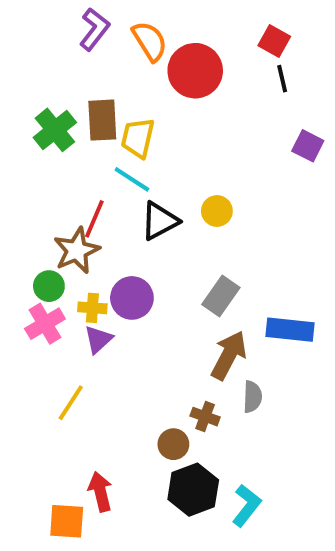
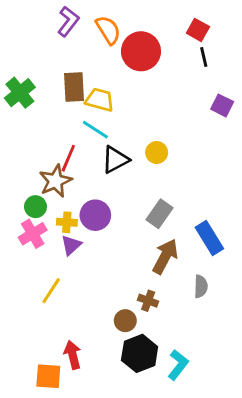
green cross: (55, 130) -> (20, 93), moved
yellow trapezoid: (138, 138) -> (100, 100), turned 92
blue rectangle: (290, 330) -> (209, 238), turned 52
gray semicircle: (252, 397) -> (201, 286), moved

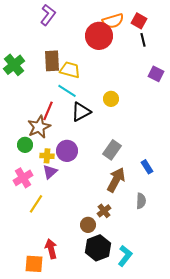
orange semicircle: (108, 30) -> (113, 21), moved, turned 105
yellow circle: (157, 152) -> (111, 99), moved
pink cross: (33, 234) -> (23, 178), moved
blue rectangle: (209, 238) -> (147, 167), size x0.6
brown cross: (148, 301) -> (104, 211), turned 32

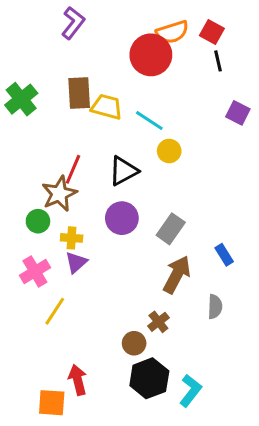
cyan line: (67, 91) -> (149, 120), moved
purple circle: (67, 151) -> (122, 218), moved

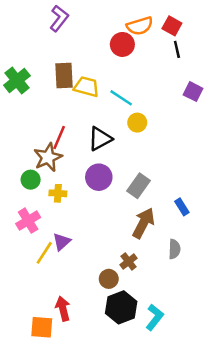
red circle: (151, 55) -> (122, 44), size x0.7
purple triangle: (76, 262) -> (62, 242), moved

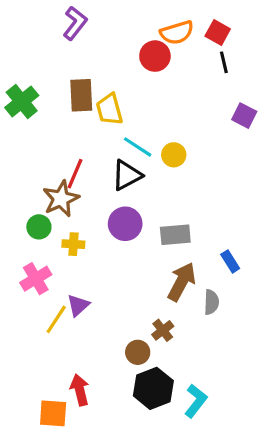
yellow trapezoid: (86, 87) -> (109, 109), turned -120
cyan line: (121, 98) -> (138, 147), moved
gray rectangle: (138, 186) -> (175, 235), turned 50
gray semicircle: (174, 249) -> (211, 302), moved

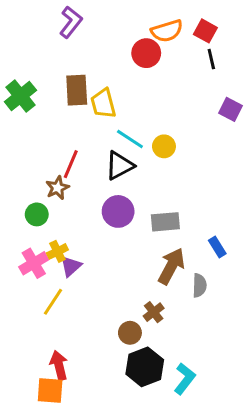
brown star: (61, 199) -> (57, 188), size x0.7
yellow cross: (73, 244) -> (57, 251), moved, turned -30
purple triangle: (78, 305) -> (71, 266), moved
red arrow: (80, 390) -> (59, 365), moved

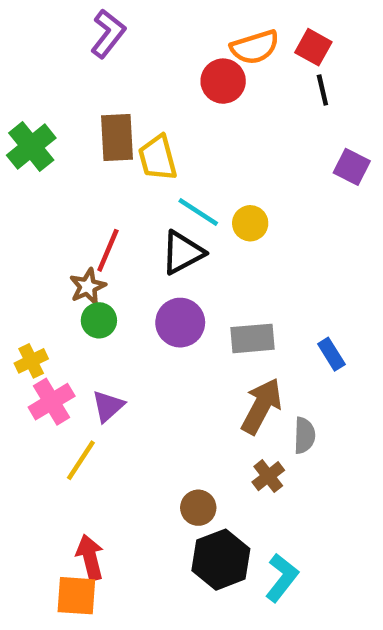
green circle: (37, 214) -> (99, 320), moved
blue rectangle: (217, 247) -> (331, 354), moved
yellow cross: (57, 251) -> (31, 361), moved
brown cross: (154, 312) -> (268, 476), moved

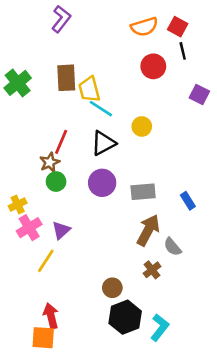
red circle: (223, 81) -> (153, 66), moved
cyan line: (198, 212) -> (101, 109), moved
gray semicircle: (304, 435) -> (172, 247), turned 138

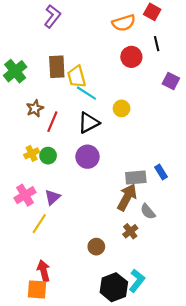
red square: (178, 27) -> (152, 12), moved
brown star: (50, 162) -> (35, 108), moved
gray rectangle: (143, 192) -> (136, 178), moved
yellow cross: (18, 205) -> (32, 153), moved
black hexagon: (125, 317) -> (114, 287), moved

